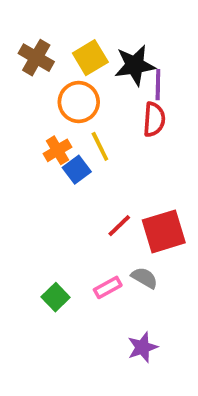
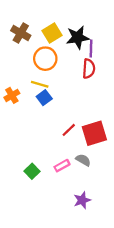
yellow line: (100, 146) -> (40, 84), moved, turned -48
orange cross: (57, 150) -> (12, 95), moved

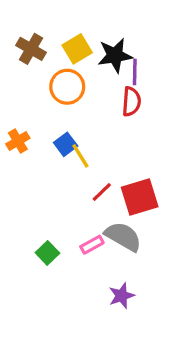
yellow line: (40, 84) -> (80, 156), moved, turned 42
gray semicircle: (83, 160) -> (123, 236), size x1.6

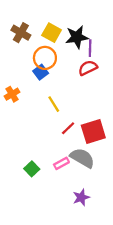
yellow square: (77, 49) -> (52, 33), turned -30
red semicircle: (131, 102) -> (88, 68), turned -120
blue square: (66, 144) -> (41, 72), moved

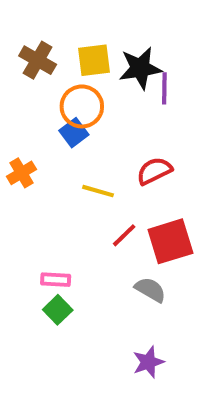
yellow square: (52, 33) -> (94, 60), turned -36
red semicircle: (88, 68) -> (154, 171), moved
yellow line: (54, 104) -> (98, 191), turned -42
gray semicircle: (82, 158) -> (150, 290), size x0.7
pink rectangle: (61, 163) -> (56, 280), moved, turned 32

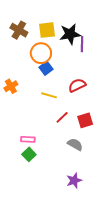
blue square: (74, 133) -> (46, 68), moved
red square: (170, 241) -> (85, 120), size x0.7

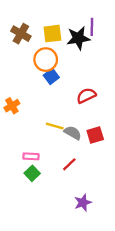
purple line: (82, 44) -> (92, 27), moved
orange cross: (11, 86) -> (12, 106), moved
yellow line: (49, 95) -> (55, 126), moved
red line: (62, 117) -> (69, 164), moved
gray semicircle: (75, 144) -> (73, 133), moved

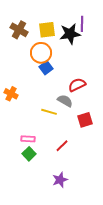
orange cross: (12, 106) -> (11, 94), turned -32
gray semicircle: (73, 133) -> (65, 101), moved
purple star: (83, 203) -> (60, 180), moved

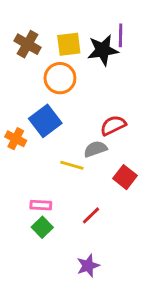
blue square: (46, 68) -> (45, 121), moved, size x1.5
gray semicircle: (65, 101) -> (95, 149), turned -49
red square: (85, 120) -> (125, 177), turned -35

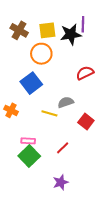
red semicircle: (113, 125) -> (85, 73), moved
orange cross: (16, 139) -> (11, 110), moved
green square: (42, 227) -> (29, 156), size x1.5

